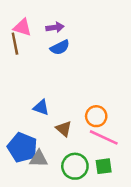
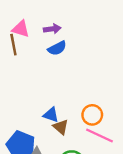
blue triangle: (41, 107) -> (51, 115), moved

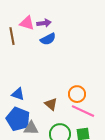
pink triangle: (21, 29) -> (27, 23), moved
blue triangle: (51, 115) -> (18, 94), moved

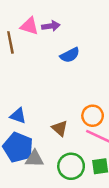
blue semicircle: (48, 39) -> (70, 55), moved

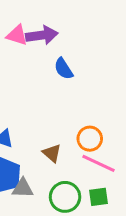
purple arrow: (51, 26) -> (42, 35), size x1.5
blue semicircle: (70, 55) -> (64, 69), turned 84

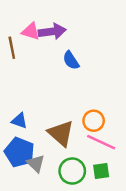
brown triangle: (52, 153) -> (61, 133), size x1.6
gray triangle: (23, 188) -> (36, 163), turned 42

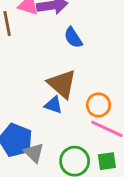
blue triangle: (19, 121) -> (54, 105), moved
brown triangle: (61, 133) -> (62, 84), moved

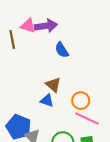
brown triangle: (62, 84) -> (53, 85), size x0.7

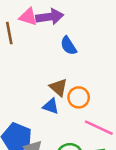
orange circle: (81, 101) -> (79, 97), moved

